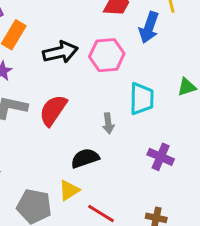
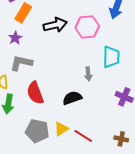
red semicircle: (53, 110) -> (35, 93), moved, turned -55
yellow triangle: (69, 190) -> (61, 129), moved

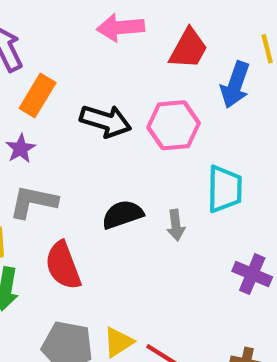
black arrow: (55, 25) -> (106, 121), turned 30
black semicircle: (72, 98) -> (123, 215), moved

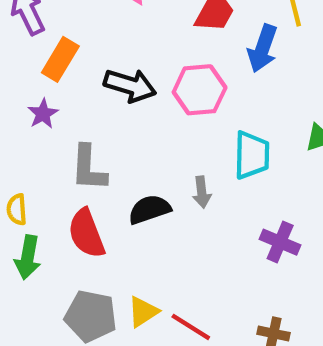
gray L-shape: (33, 202) -> (89, 168), moved, turned -99
black semicircle: (123, 215) -> (149, 209), moved

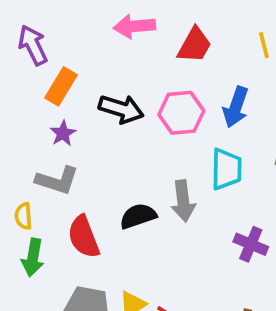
blue arrow: (263, 48) -> (236, 107), moved
purple star: (43, 114) -> (63, 133), moved
gray L-shape: (89, 168) -> (57, 180), moved, turned -75
gray arrow: (202, 192) -> (183, 201), size x1.5

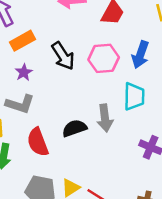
orange rectangle: (61, 86) -> (22, 41), turned 30
black arrow: (121, 109) -> (63, 56), turned 40

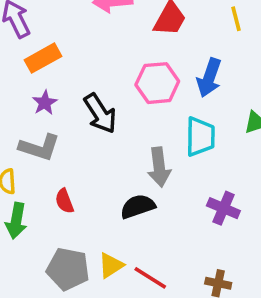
black arrow: (63, 56) -> (100, 113), moved
black semicircle: (74, 128) -> (138, 206), moved
red semicircle: (38, 142) -> (64, 201), size x0.6

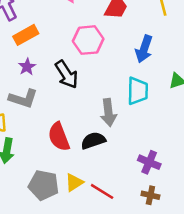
pink hexagon: (157, 83) -> (88, 40), moved
red semicircle: (64, 201) -> (59, 137), moved, size x1.6
purple cross: (223, 208) -> (149, 162), moved

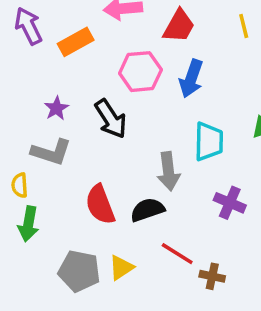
orange rectangle: (26, 35) -> (76, 42), moved
blue arrow: (144, 49) -> (191, 79), moved
purple cross: (149, 162) -> (230, 203), moved
red line: (102, 191) -> (177, 254), moved
brown cross: (150, 195) -> (212, 276), moved

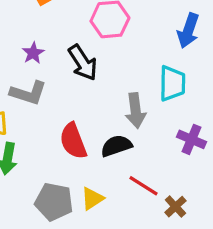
blue arrow: (191, 79) -> (188, 31), moved
brown cross: (212, 276) -> (175, 207), turned 35

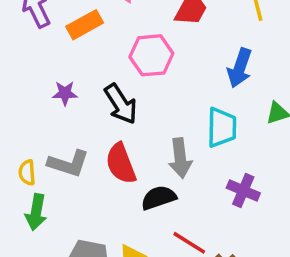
purple star: (33, 53) -> (65, 93), turned 30
gray L-shape: (28, 93) -> (68, 163), moved
red semicircle: (73, 141) -> (121, 163), moved

